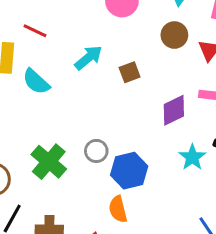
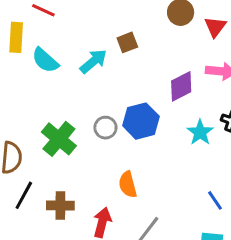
cyan arrow: (88, 58) -> (93, 61), moved
brown square: (130, 72) -> (127, 42), moved
blue hexagon: (129, 171) -> (141, 121), moved

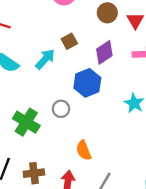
purple diamond: (181, 86) -> (104, 52), moved
blue hexagon: (141, 121) -> (87, 83), moved

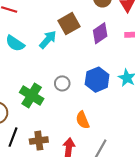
brown square: (69, 41) -> (69, 24), size x1.5
blue hexagon: (87, 83) -> (97, 80), moved

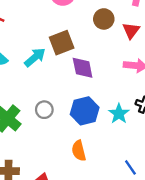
purple diamond: (100, 33) -> (83, 68), moved, turned -75
orange semicircle: (83, 120) -> (79, 151), moved

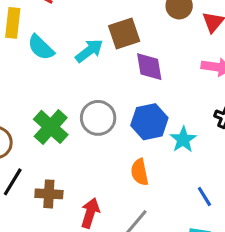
gray circle: (44, 110) -> (98, 118), size x1.5
cyan star: (119, 114) -> (183, 139), moved

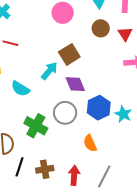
cyan semicircle: (41, 47) -> (20, 89), moved
purple diamond: (149, 67) -> (75, 84), moved
orange semicircle: (140, 172) -> (90, 143), moved

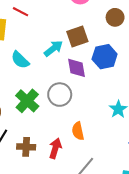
blue hexagon: (99, 108) -> (105, 57), moved
red arrow: (74, 175) -> (55, 148), moved

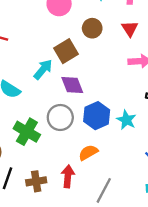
brown circle: (115, 17) -> (92, 28), moved
blue hexagon: (105, 57) -> (97, 116), moved
orange semicircle: (78, 131) -> (88, 153), turned 84

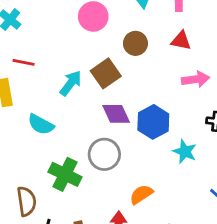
red triangle: (130, 29) -> (181, 41), turned -42
cyan arrow: (43, 69) -> (71, 83), moved
blue hexagon: (97, 116) -> (153, 122), moved

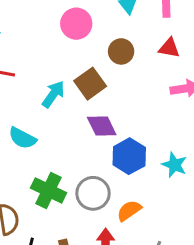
blue hexagon: (153, 122) -> (129, 156), moved
gray circle: (104, 154) -> (93, 193), moved

